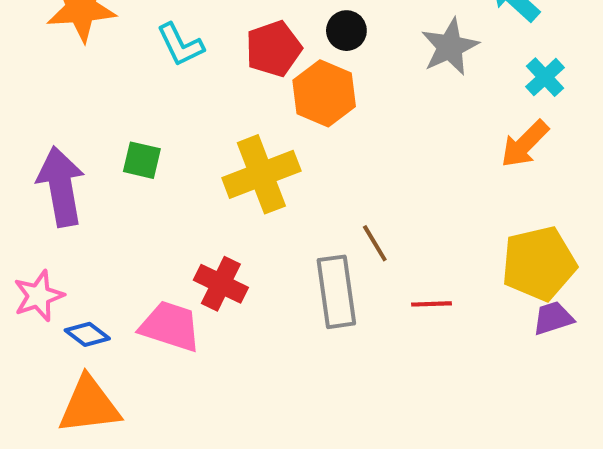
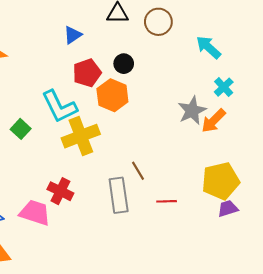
cyan L-shape: (180, 45) -> (59, 106), moved, size x1.5
gray star: (450, 47) -> (192, 111), moved
green square: (142, 160) -> (21, 129), turned 30

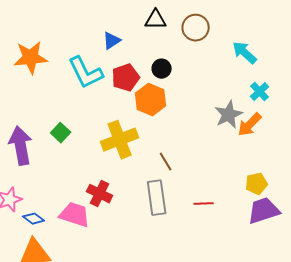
cyan L-shape: (59, 106) -> (86, 73), moved
brown line: (138, 171) -> (166, 162), moved
yellow pentagon: (221, 181) -> (257, 184), size x0.6
purple trapezoid: (228, 209) -> (264, 211), size x1.6

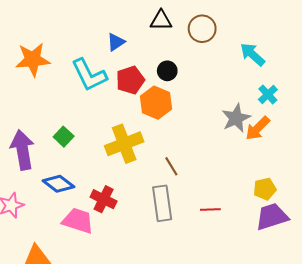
blue diamond: (34, 219) -> (58, 184), moved, size x1.4

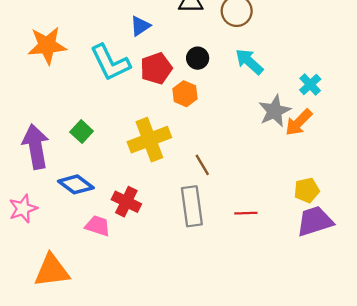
cyan arrow: (252, 54) -> (249, 62), moved
orange hexagon: (156, 103) -> (185, 94), size x0.7
pink trapezoid: (78, 221) -> (98, 226), size x0.7

